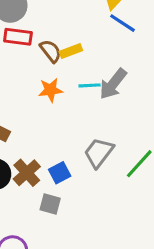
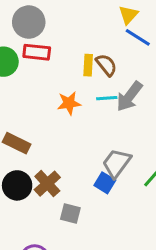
brown semicircle: (51, 51) -> (106, 65), moved
yellow rectangle: (71, 51) -> (88, 65), turned -65
blue square: (60, 173) -> (105, 183), moved, turned -30

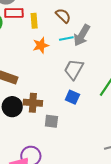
yellow rectangle: (88, 65) -> (34, 21), moved
gray trapezoid: (117, 163) -> (74, 69), moved
brown cross: (47, 184) -> (33, 103), turned -36

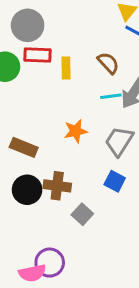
orange star: (41, 45) -> (76, 131), moved
gray square: (51, 121) -> (82, 214), turned 32

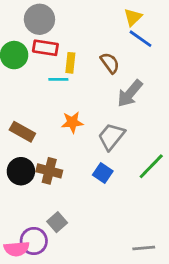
cyan line: (111, 96) -> (58, 79), moved
gray square: (82, 214) -> (57, 222), moved

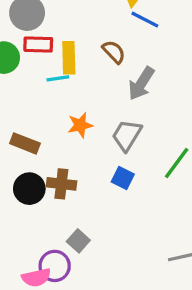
yellow rectangle: (70, 63) -> (69, 58), size x1.4

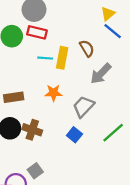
yellow rectangle: (69, 58) -> (62, 58), moved
brown rectangle: (25, 143) -> (14, 97), turned -42

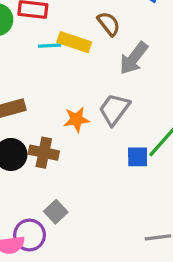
yellow rectangle: (62, 58) -> (74, 42), turned -75
orange star: (53, 93) -> (76, 119), moved
blue square: (74, 135) -> (138, 157), moved, turned -32

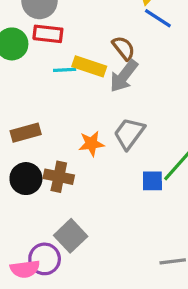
gray arrow: (134, 58) -> (124, 76), moved
gray square: (56, 212) -> (71, 236), size x1.4

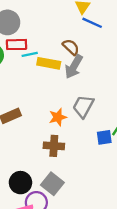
cyan line: (65, 70) -> (30, 54), moved
brown cross: (59, 177) -> (54, 146), moved
black circle: (26, 179) -> (20, 183), moved

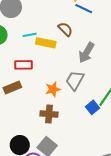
red rectangle: (17, 45) -> (23, 65), moved
gray arrow: (74, 67) -> (86, 53), moved
blue square: (104, 137) -> (93, 107), turned -32

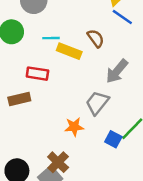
orange star: (53, 89) -> (74, 127), moved
blue square: (93, 107) -> (113, 139), turned -32
brown cross: (49, 114) -> (58, 162), moved, turned 30

